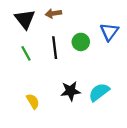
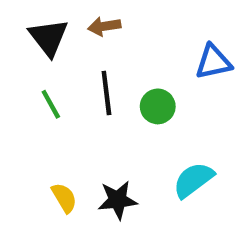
blue triangle: (109, 32) -> (213, 62), turned 42
green circle: (81, 42) -> (158, 106), moved
black star: (71, 91) -> (118, 200), moved

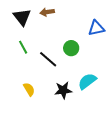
black line: (106, 93) -> (48, 59), moved, turned -42
black star: (118, 200) -> (63, 90), moved

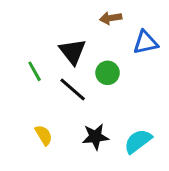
brown arrow: (47, 12) -> (111, 18), moved
black triangle: (22, 17) -> (73, 52), moved
cyan semicircle: (87, 81) -> (138, 141), moved

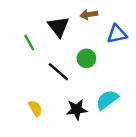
black triangle: (73, 52) -> (58, 27), moved
green line: (35, 71) -> (29, 43), moved
cyan semicircle: (138, 141) -> (107, 100), moved

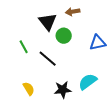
blue triangle: (117, 34) -> (98, 43), moved
green line: (29, 43) -> (24, 47), moved
green circle: (86, 58) -> (64, 36), moved

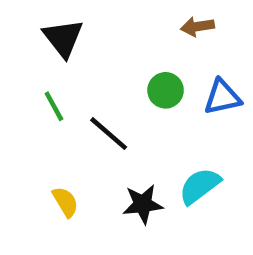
brown arrow: (73, 12) -> (197, 27), moved
black triangle: (48, 22) -> (63, 38), moved
green circle: (64, 36) -> (166, 90), moved

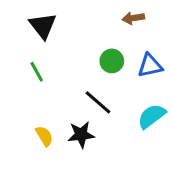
black line: (109, 134) -> (98, 102), moved
cyan semicircle: (200, 186) -> (152, 116), moved
black star: (143, 204) -> (81, 135), moved

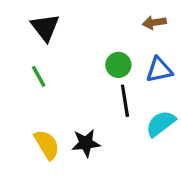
brown arrow: (133, 18) -> (154, 23), moved
black line: (98, 102) -> (125, 101), moved, turned 40
yellow semicircle: (44, 136) -> (47, 145), size x1.4

